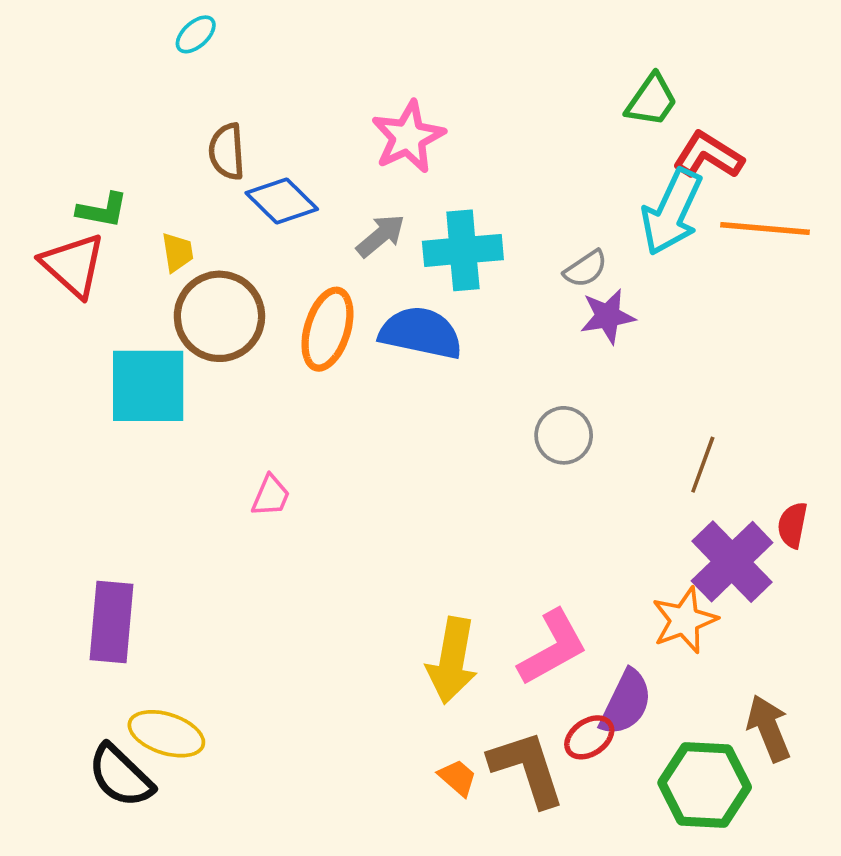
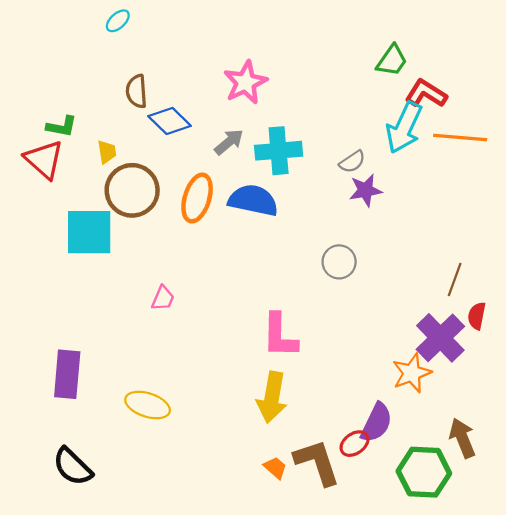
brown line: (703, 465) -> (455, 280), moved
pink L-shape: (553, 648) -> (280, 336), moved, turned 120
yellow ellipse: (166, 734) -> (148, 405), moved

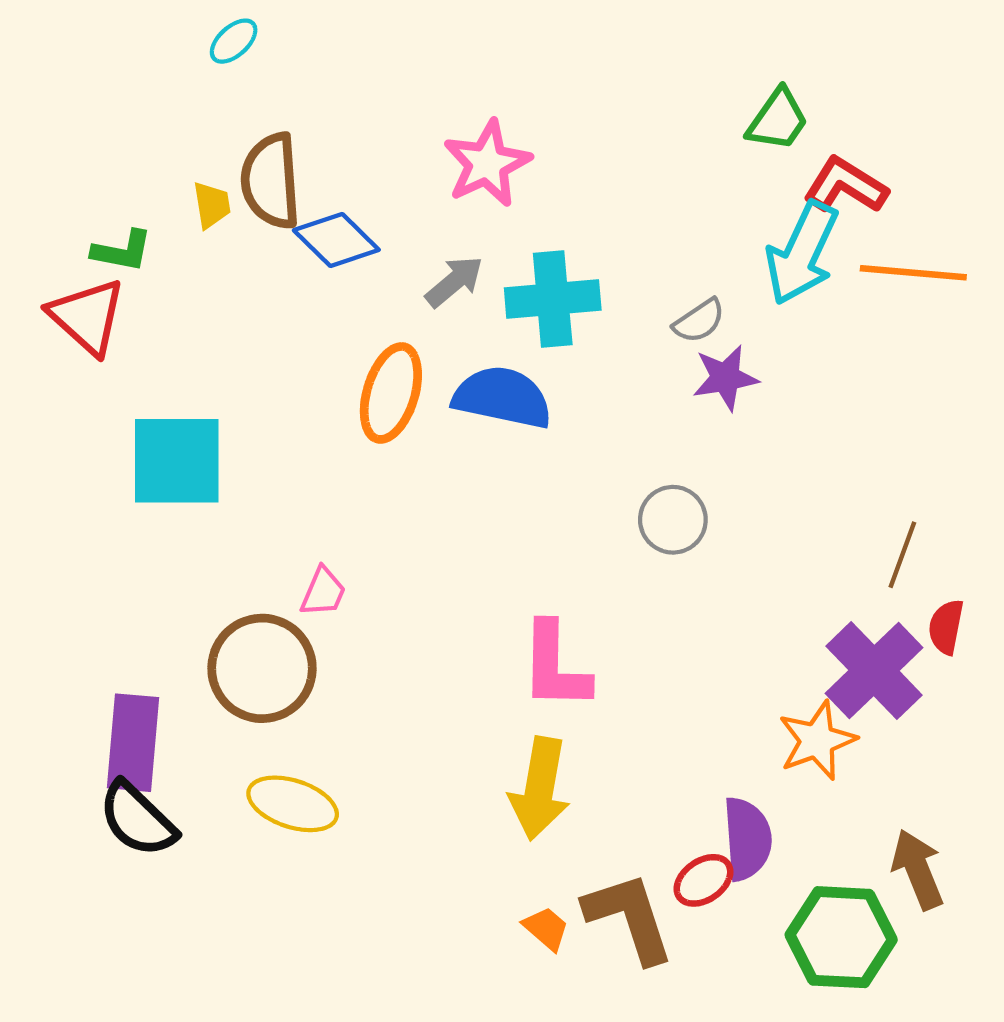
brown semicircle: (137, 91) -> (271, 181), size x1.4
yellow trapezoid: (107, 152) -> (212, 205), moved
brown circle: (132, 190) -> (262, 668), moved
purple semicircle: (377, 423) -> (747, 839), turned -30
black semicircle: (73, 467) -> (137, 819), moved

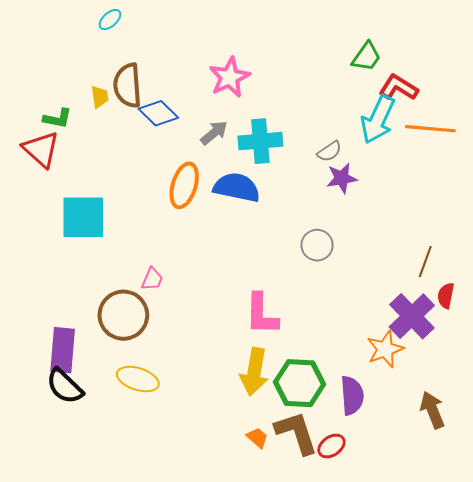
red ellipse: (703, 880) -> (331, 446), moved
green hexagon: (841, 937) -> (300, 383), moved

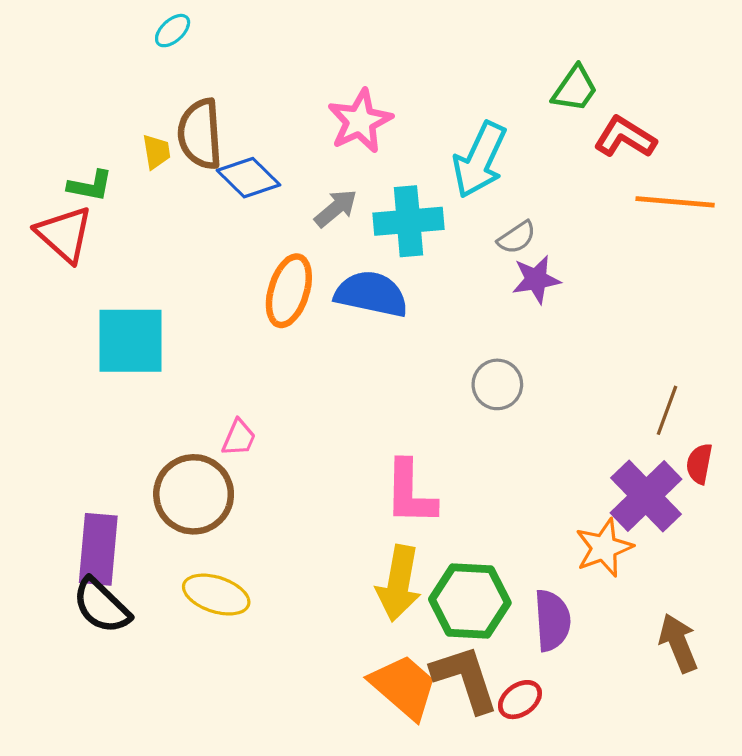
cyan arrow: (378, 119) -> (480, 160), moved
orange trapezoid: (257, 438) -> (404, 687), size x2.0

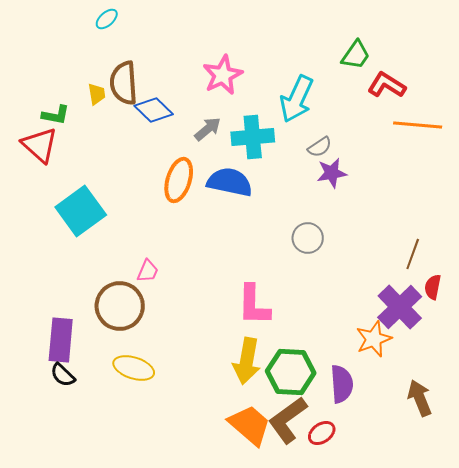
cyan square: (131, 341) -> (81, 211), turned -36
black semicircle: (101, 606) -> (63, 375), size x0.7
brown L-shape: (465, 679) -> (288, 420), turned -108

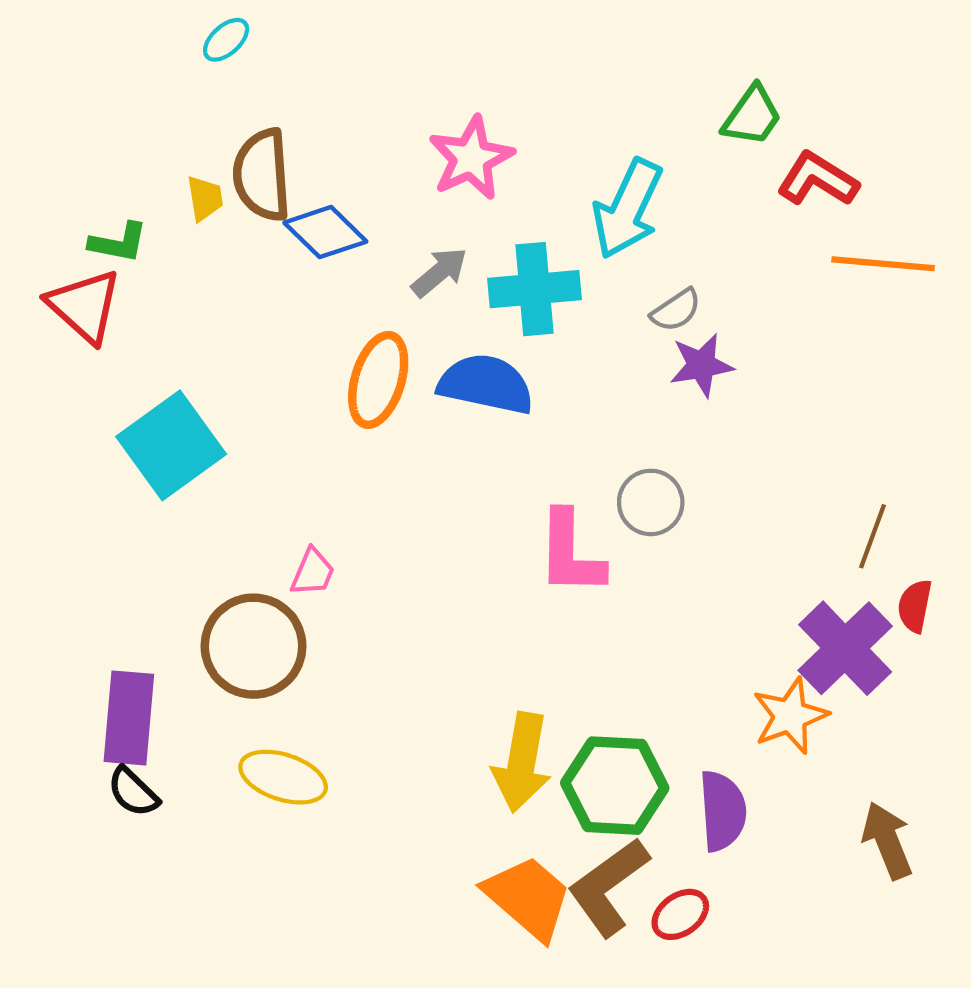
pink L-shape: (254, 305) -> (570, 553), moved

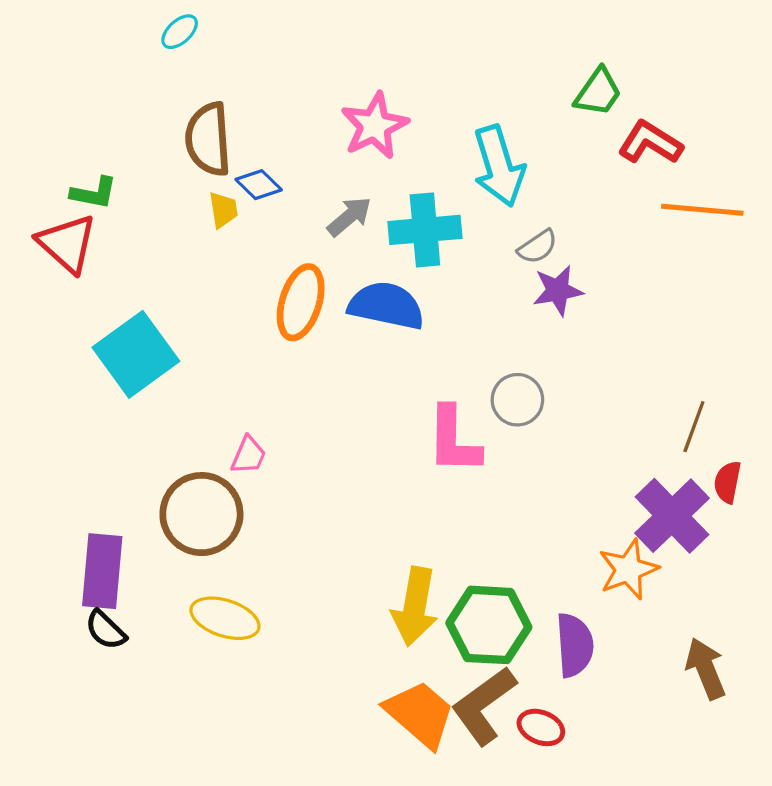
yellow trapezoid: (205, 198) -> (223, 210), moved
cyan arrow: (627, 209) -> (499, 166), turned -42
blue diamond: (325, 232) -> (259, 185), size x0.7
red ellipse: (680, 914) -> (541, 727), turned 57

